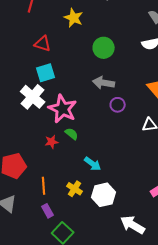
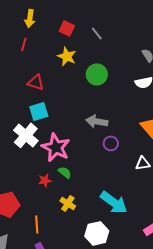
green circle: (104, 48) -> (97, 74), moved
cyan arrow: (93, 164) -> (114, 202), moved, size x1.6
yellow cross: (75, 189) -> (68, 203), moved

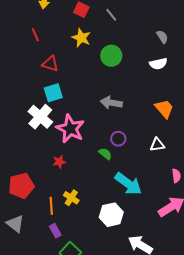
red line: (24, 44) -> (35, 35), moved, turned -40
purple circle: (111, 143) -> (118, 139), moved
green semicircle: (65, 172) -> (105, 154), moved
yellow cross: (68, 203) -> (71, 198), moved

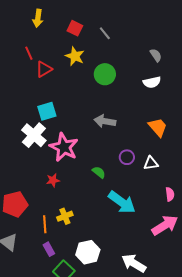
red triangle: (50, 64) -> (44, 69), moved, turned -48
purple circle: (118, 139) -> (127, 157), moved
yellow cross: (71, 198) -> (65, 216), turned 35
white hexagon: (111, 215) -> (88, 252), moved

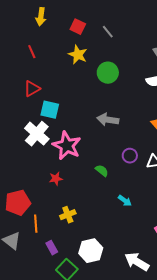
red triangle: (44, 69) -> (32, 89), moved
cyan square: (47, 111) -> (50, 110), turned 30
cyan arrow: (122, 202) -> (125, 201), size x0.5
orange line: (45, 224) -> (36, 224), moved

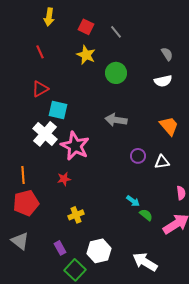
green semicircle: (102, 171) -> (146, 215), moved
orange line: (36, 224) -> (23, 175), moved

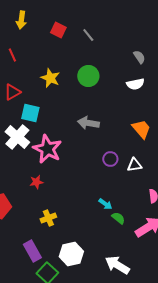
yellow star: (86, 55) -> (50, 78), moved
purple rectangle: (60, 248) -> (32, 251), size x1.5

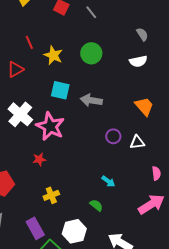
red line: (12, 55) -> (29, 42), moved
cyan square: (30, 113) -> (60, 90), moved
green semicircle: (118, 218) -> (96, 205), moved

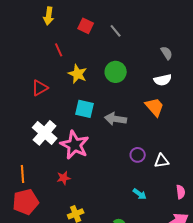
red line: (29, 42) -> (59, 50), moved
orange trapezoid: (144, 106) -> (155, 107), moved
cyan arrow: (108, 181) -> (140, 194), moved

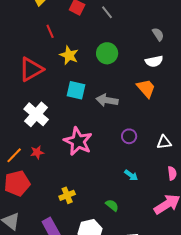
red triangle: (40, 88) -> (31, 69), size x1.5
pink star: (75, 145) -> (78, 141), moved
white triangle: (162, 161) -> (164, 142), moved
orange line: (23, 174) -> (14, 155), turned 48
red star: (64, 178) -> (37, 152), moved

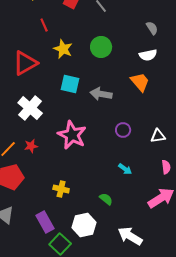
yellow cross: (67, 195) -> (61, 189), turned 35

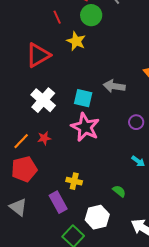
green circle: (101, 47) -> (91, 15), moved
cyan square: (70, 84) -> (83, 98), moved
purple rectangle: (45, 222) -> (58, 202), moved

